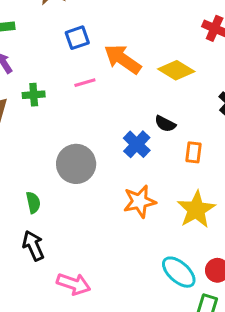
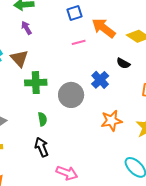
green cross: (34, 95) -> (36, 83), moved, size x1.5
black semicircle: (165, 124) -> (123, 63), moved
blue cross: (137, 144) -> (100, 80), moved

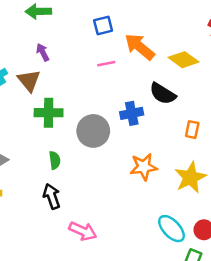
purple arrow: (26, 28) -> (43, 52), moved
black semicircle: (123, 63) -> (163, 94), size x1.5
blue cross: (100, 80) -> (132, 113), turned 30

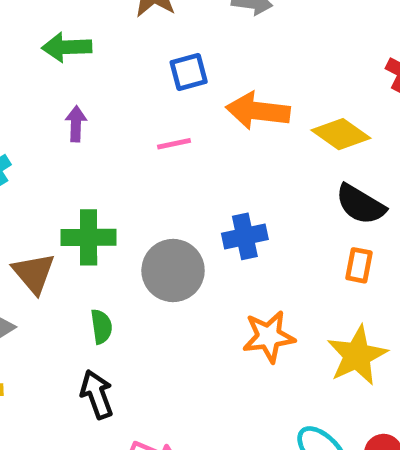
orange arrow: (140, 47) -> (258, 111), turned -32
purple arrow: (43, 52) -> (76, 124), turned 30
pink line: (106, 64) -> (174, 144), moved
brown triangle: (29, 81) -> (34, 273), moved
black semicircle: (163, 94) -> (360, 204), moved

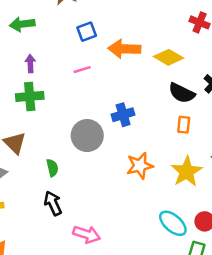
green cross: (89, 237) -> (30, 96), moved

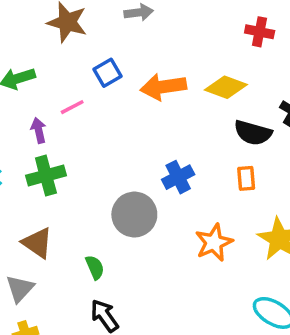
pink line: (82, 70) -> (72, 107), moved
orange rectangle: (184, 125) -> (246, 178), moved

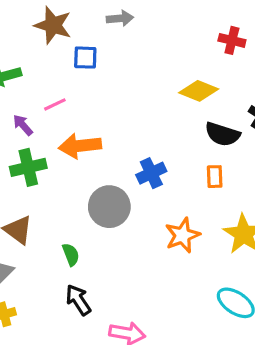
blue square: (108, 73) -> (85, 58), moved, turned 30
orange arrow: (163, 87) -> (80, 146), moved
purple arrow: (39, 130) -> (23, 125), turned -30

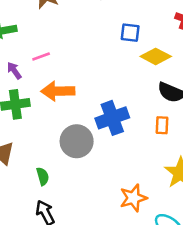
blue square: (85, 58) -> (130, 33), moved
blue cross: (151, 173) -> (112, 118), size x1.4
orange star: (182, 235) -> (133, 198), moved

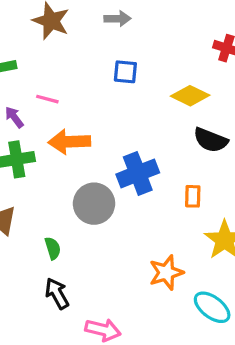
blue square: (130, 33) -> (125, 72), moved
pink line: (41, 57) -> (47, 99), turned 36
orange rectangle: (162, 125) -> (193, 196), moved

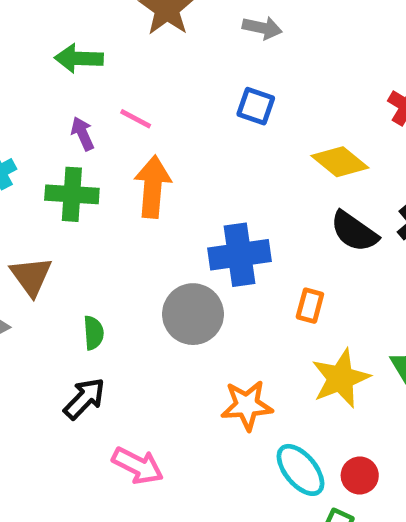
orange arrow: (69, 142) -> (153, 187), turned 84
gray circle: (94, 204) -> (193, 314), moved
black arrow: (57, 293) -> (84, 399), turned 60

